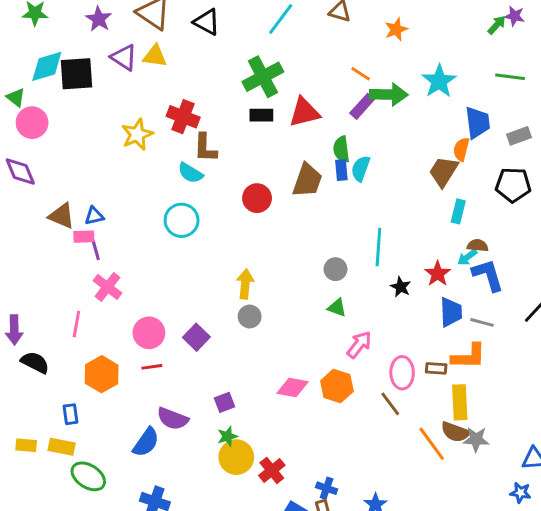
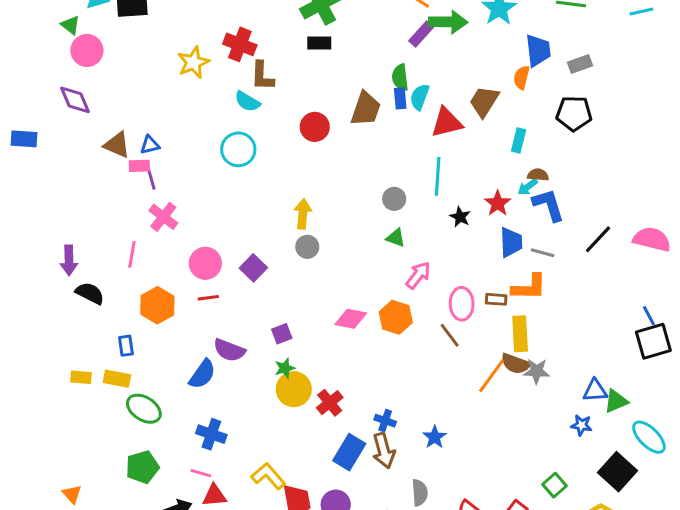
red triangle: (304, 112) -> (447, 122), moved
brown trapezoid: (444, 171) -> (484, 101), moved
orange line: (432, 444) -> (492, 376), turned 72

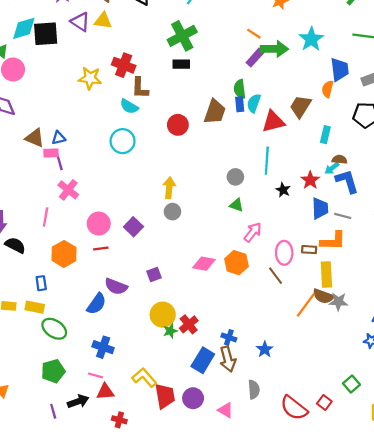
yellow star: (193, 62) -> (90, 78), turned 30
green star: (285, 368) -> (170, 331), moved

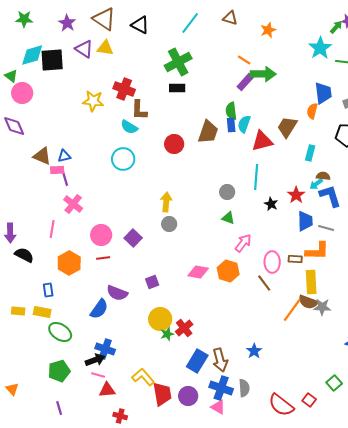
cyan star: (311, 39) -> (320, 48), moved
blue cross: (229, 337) -> (221, 388), moved, size x1.6
black arrow: (78, 401) -> (95, 360), moved

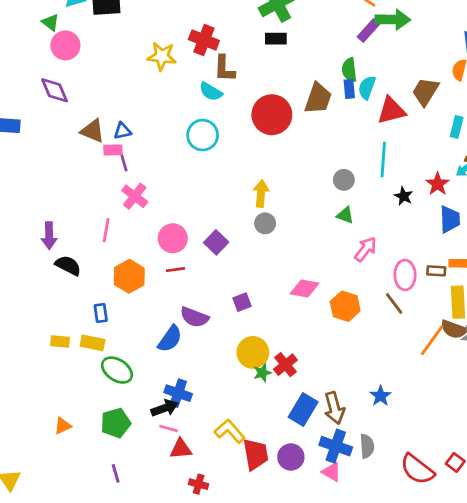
red circle: (174, 144) -> (272, 115), size x1.5
orange hexagon: (228, 271) -> (345, 306), moved
orange triangle: (12, 389) -> (63, 426), moved, turned 48

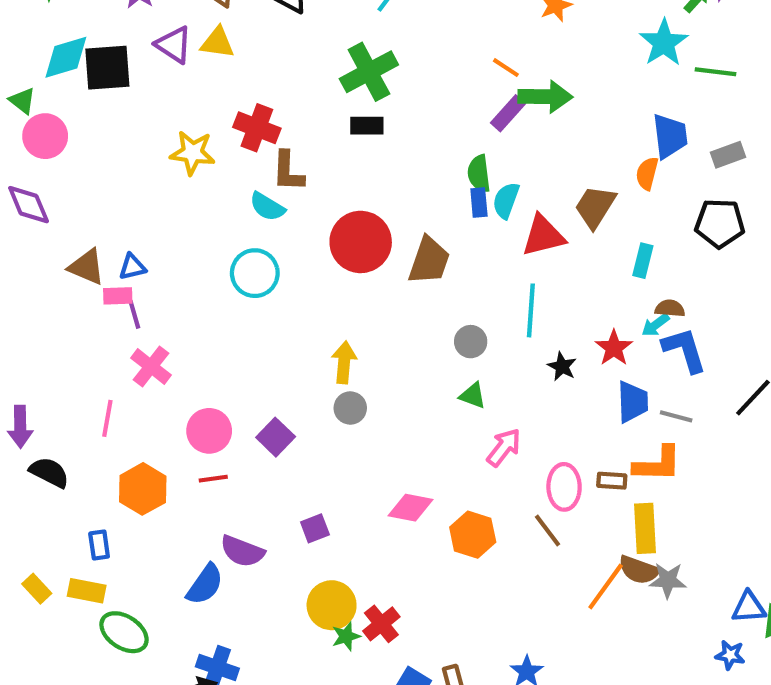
brown trapezoid: (318, 98) -> (429, 261), moved
yellow rectangle: (60, 342) -> (37, 589), turned 42

